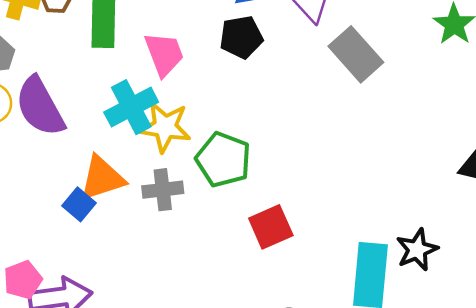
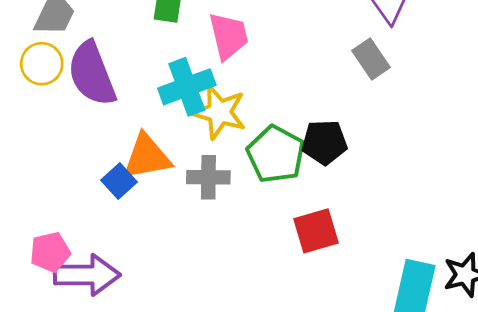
black pentagon: (241, 37) -> (324, 142), moved
gray rectangle: (356, 54) -> (371, 59), moved, size x0.7

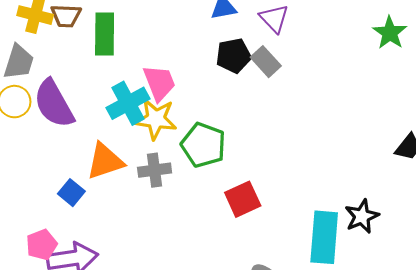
pink trapezoid: (229, 36) -> (159, 83), moved
black pentagon: (324, 142) -> (234, 56), moved
blue square: (119, 181) -> (71, 193), moved

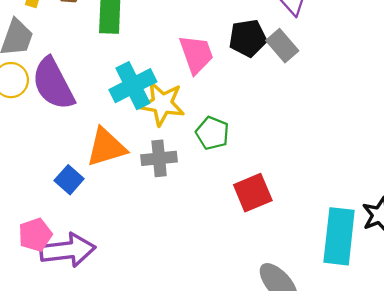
pink trapezoid: (159, 83) -> (196, 54), moved
green pentagon: (203, 145) -> (212, 133), size x0.7

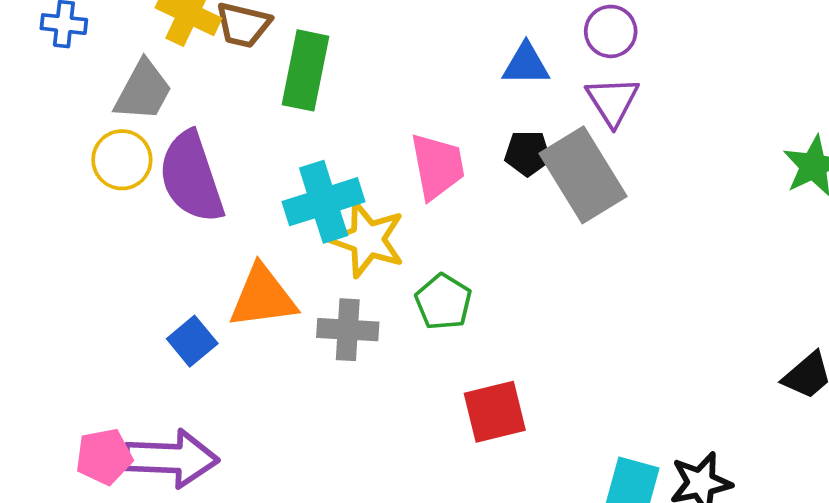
black pentagon: (248, 38) -> (528, 153), size x0.7
gray rectangle: (282, 46) -> (583, 175), size x1.6
pink pentagon: (35, 235) -> (104, 457), moved

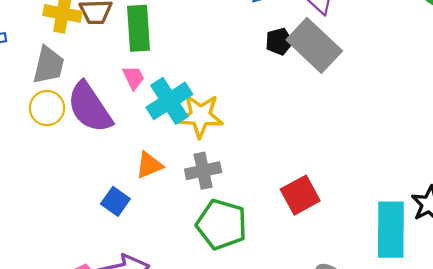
pink trapezoid: (437, 166) -> (133, 78), moved, size x0.6
orange triangle: (263, 297) -> (149, 165), size x0.7
green pentagon: (443, 302) -> (222, 224), moved, size x1.5

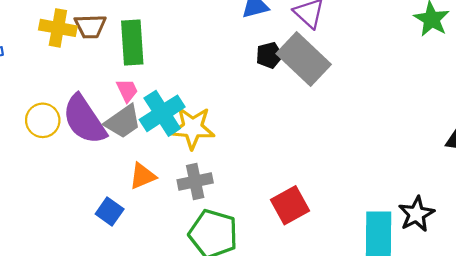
gray trapezoid: (48, 65) -> (123, 122), moved, turned 42

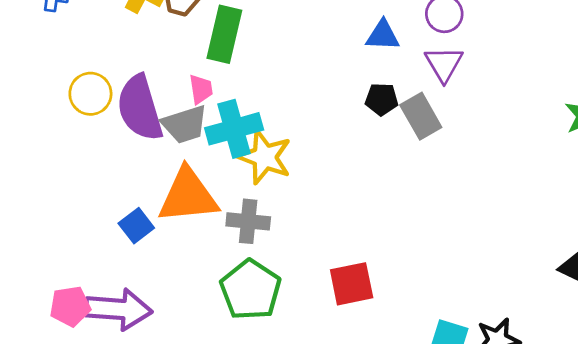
gray rectangle: (304, 59) -> (421, 116), size x0.7
orange triangle: (142, 176) -> (188, 196), size x1.8

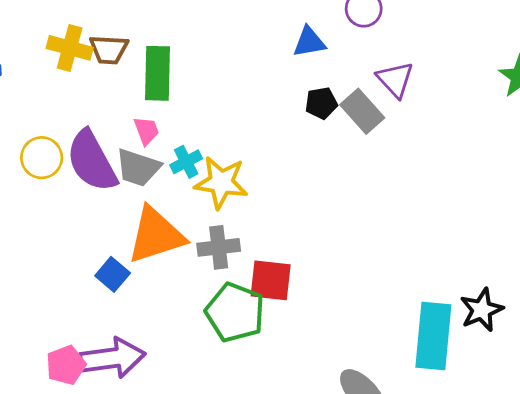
purple triangle: (444, 64) -> (395, 79), moved
gray trapezoid: (185, 124) -> (138, 168), turned 48
cyan cross: (234, 129) -> (186, 162), size x0.6
red square: (352, 284) -> (271, 280), moved, turned 30

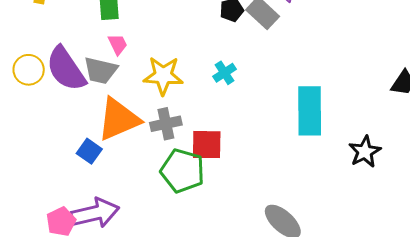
pink trapezoid: (146, 131) -> (118, 44), moved
cyan cross: (186, 162) -> (225, 73), moved
cyan rectangle: (433, 336) -> (310, 111), moved

